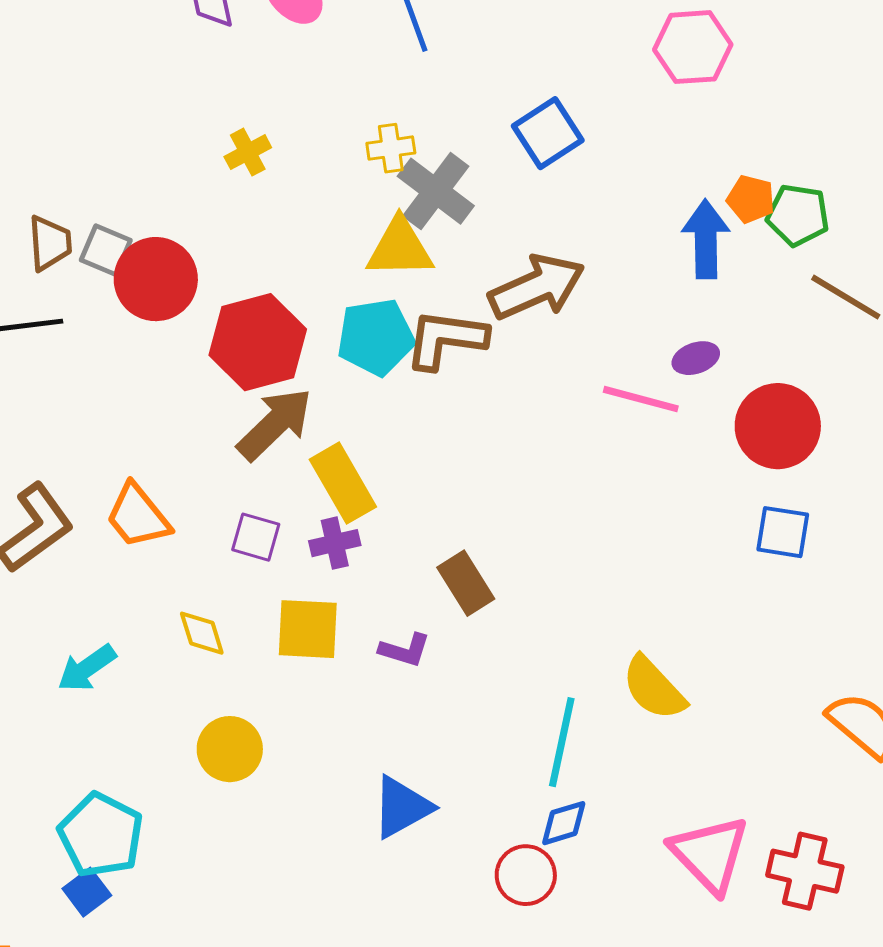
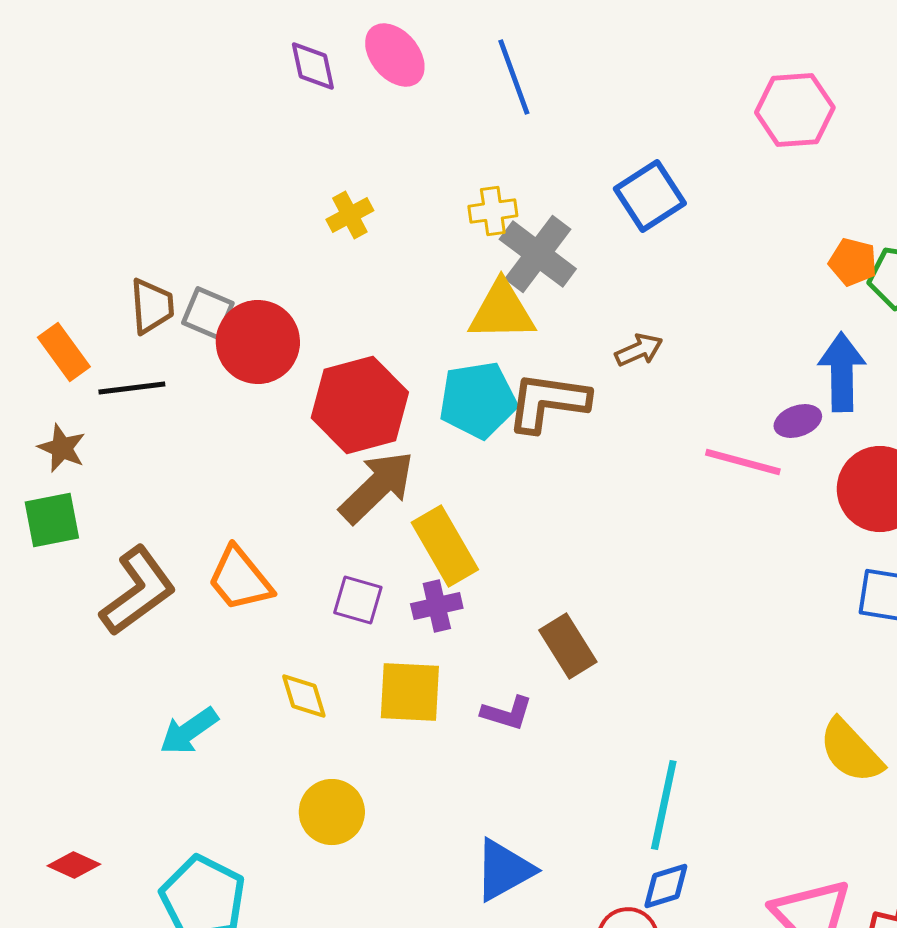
blue arrow: (706, 239) -> (842, 372), moved
brown arrow: (537, 287) -> (639, 350), size x0.5
yellow semicircle: (654, 688) -> (851, 751), moved

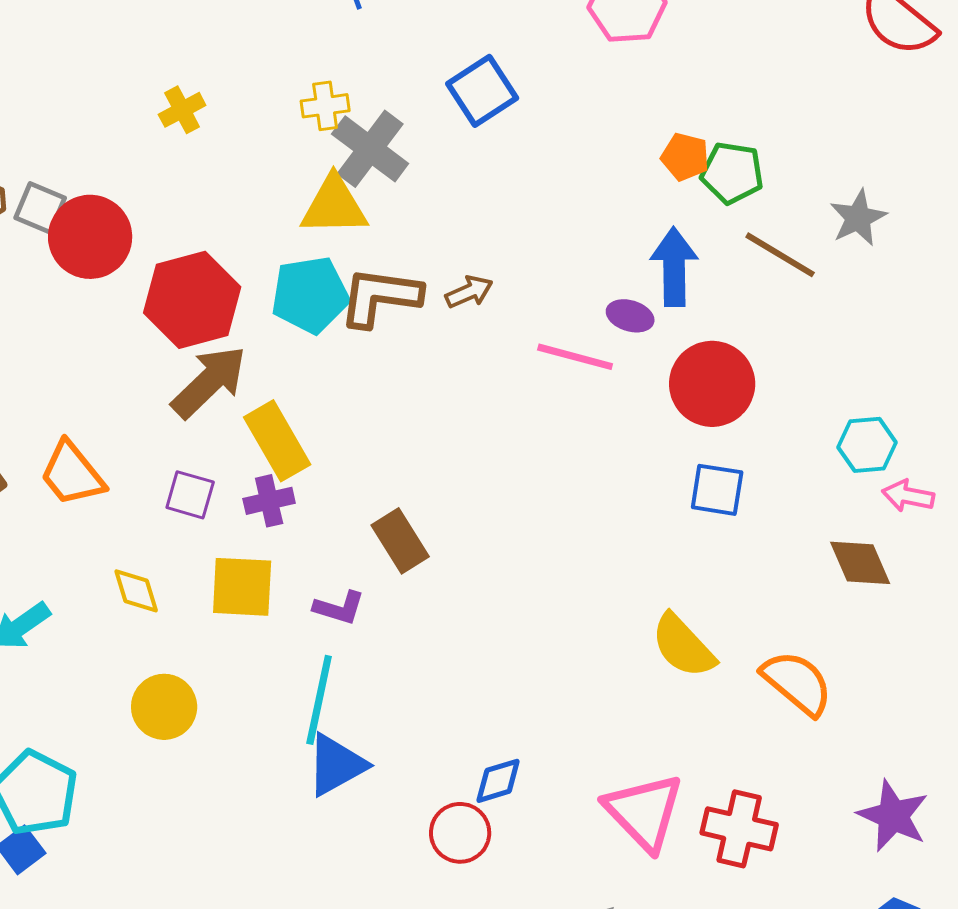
brown arrow: (639, 350) -> (469, 292), moved
purple ellipse: (798, 421) -> (630, 316), turned 36
cyan line: (664, 805) -> (319, 700), moved

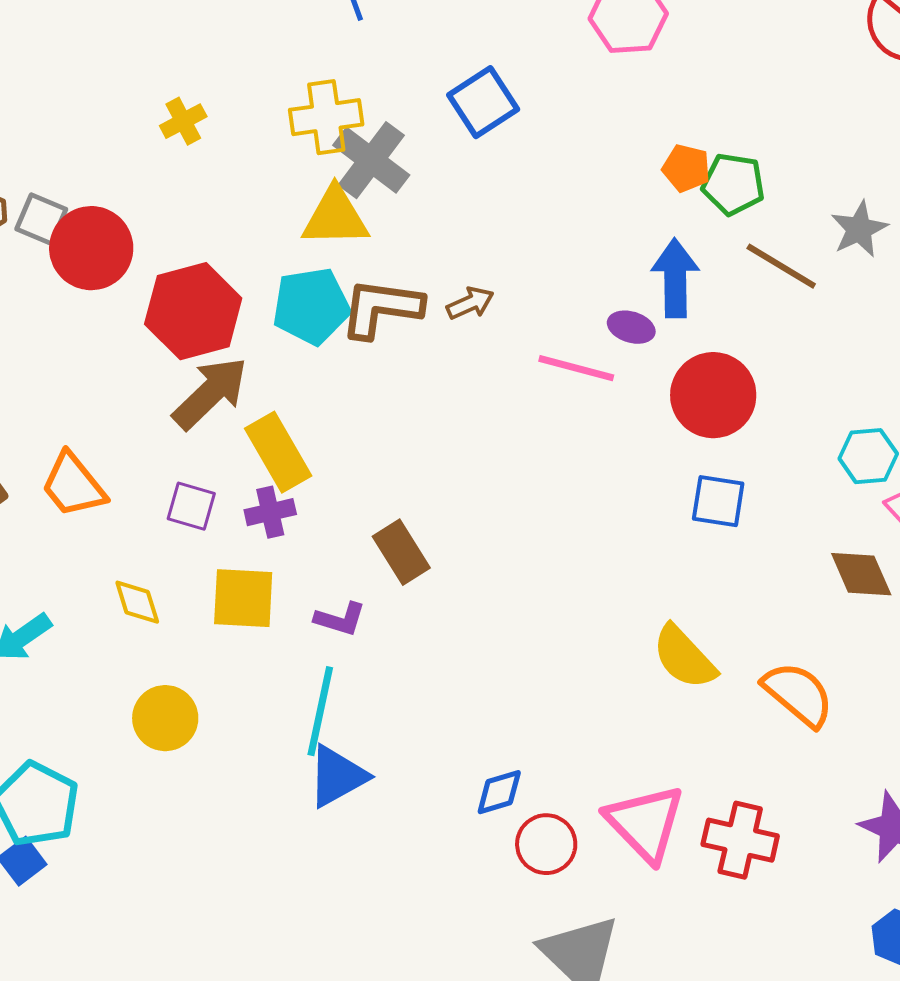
yellow cross: (325, 106) -> (326, 117), size x1.5
red circle: (460, 833) -> (546, 844), moved

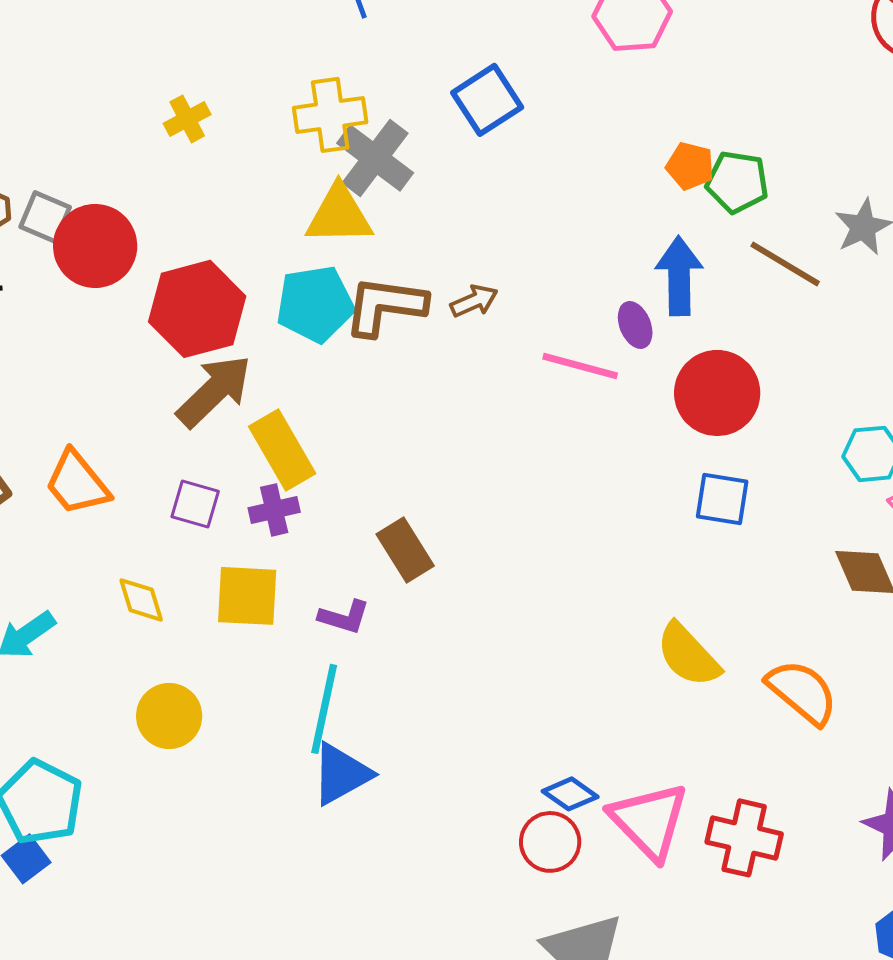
purple ellipse: (631, 327) -> (635, 325), turned 51
blue diamond: (499, 792) -> (570, 794), moved, turned 52

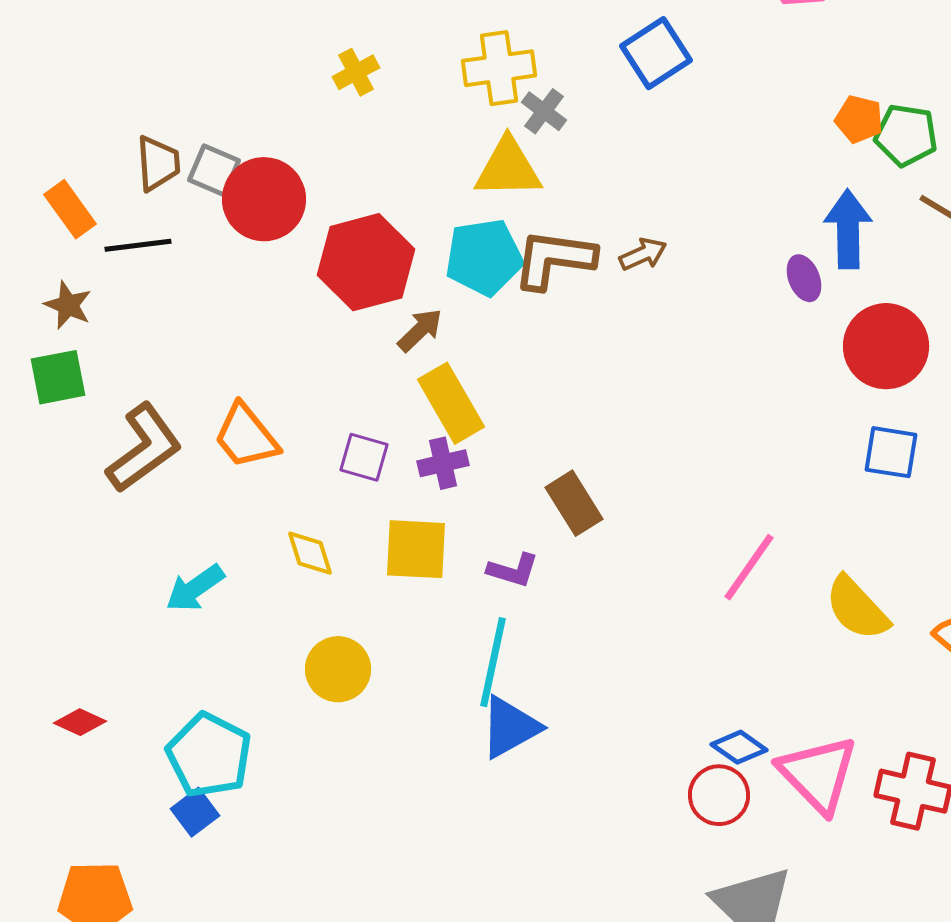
gray cross: (375, 158) -> (544, 111), size x0.6
pink line: (580, 366) -> (749, 567), moved, turned -70
brown arrow: (214, 391) -> (420, 330), moved, size x0.6

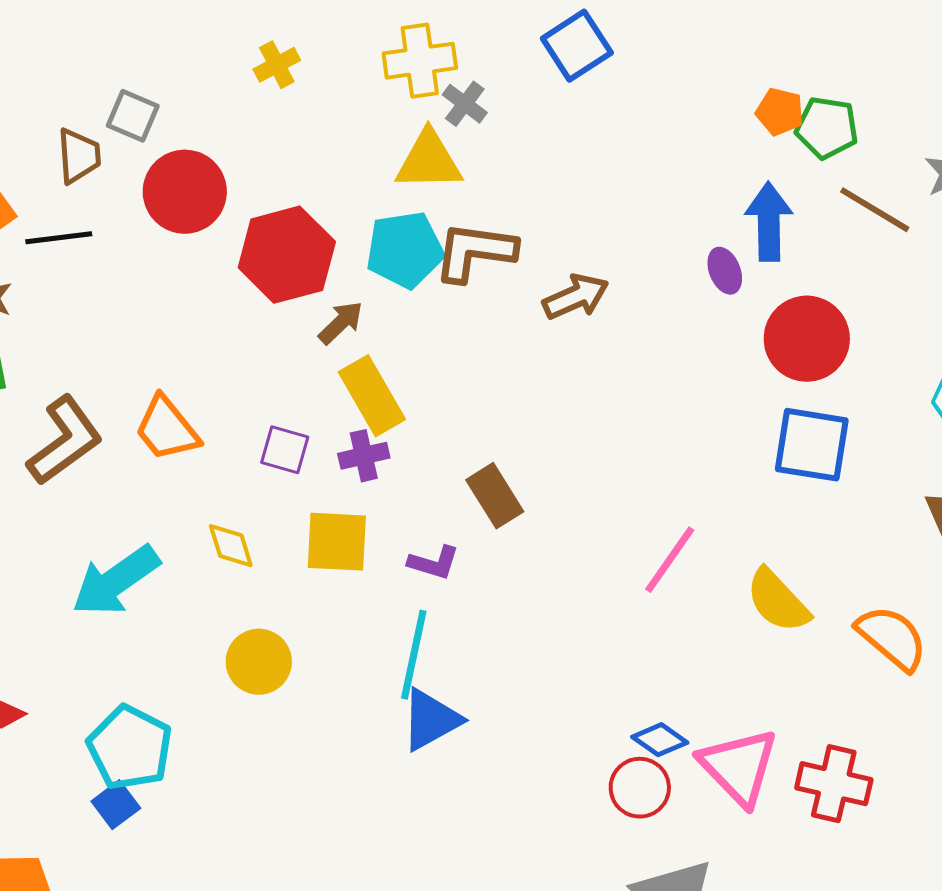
gray square: (214, 170) -> (133, 116), moved
brown arrow: (643, 254) -> (576, 297), moved, size x1.4
blue square: (891, 452) -> (812, 445), size x1.4
cyan arrow: (195, 588) -> (116, 581), size x1.5

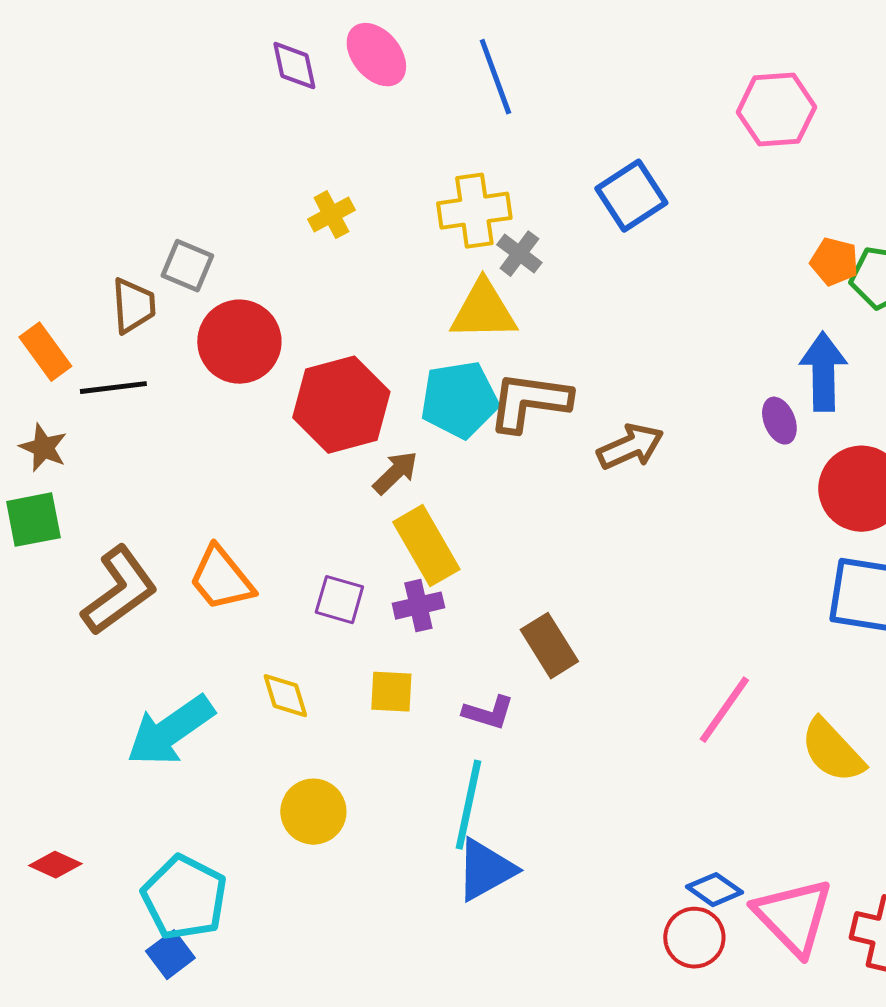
yellow square: (337, 542) -> (391, 692), size x0.7

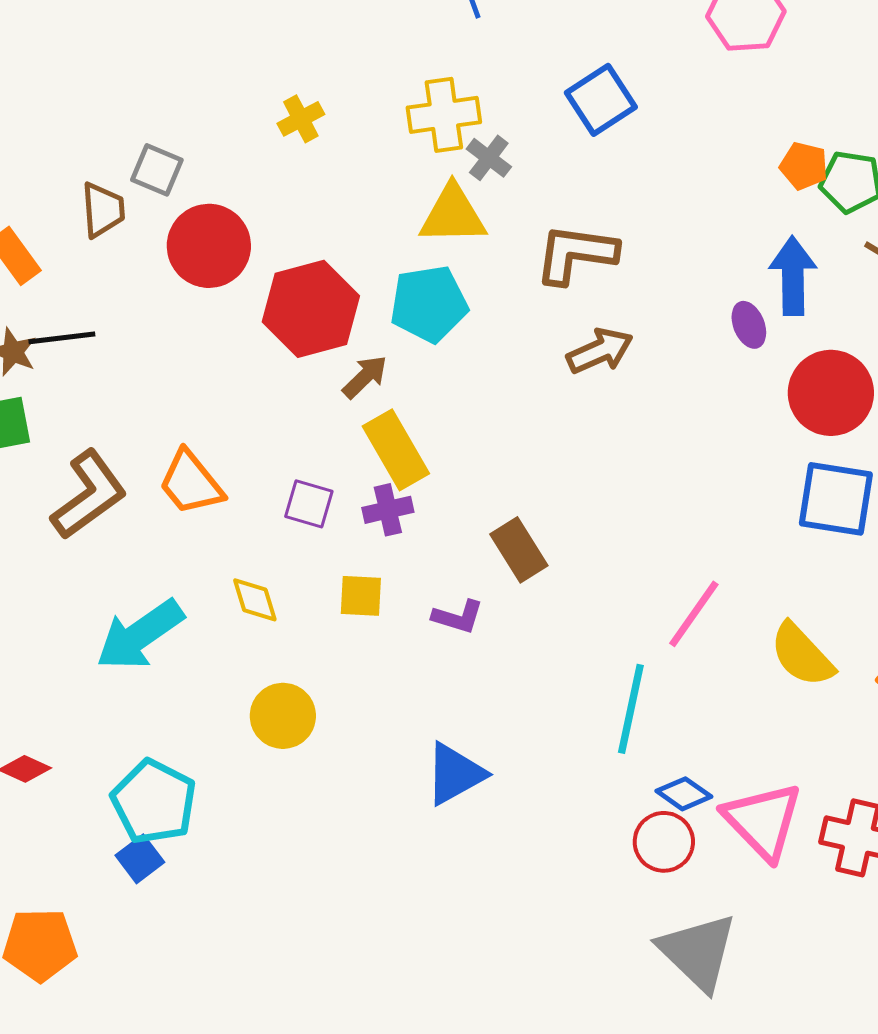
black line: (113, 388) -> (62, 338), moved
brown L-shape: (529, 402) -> (576, 254), moved
cyan line: (468, 805) -> (631, 709), moved

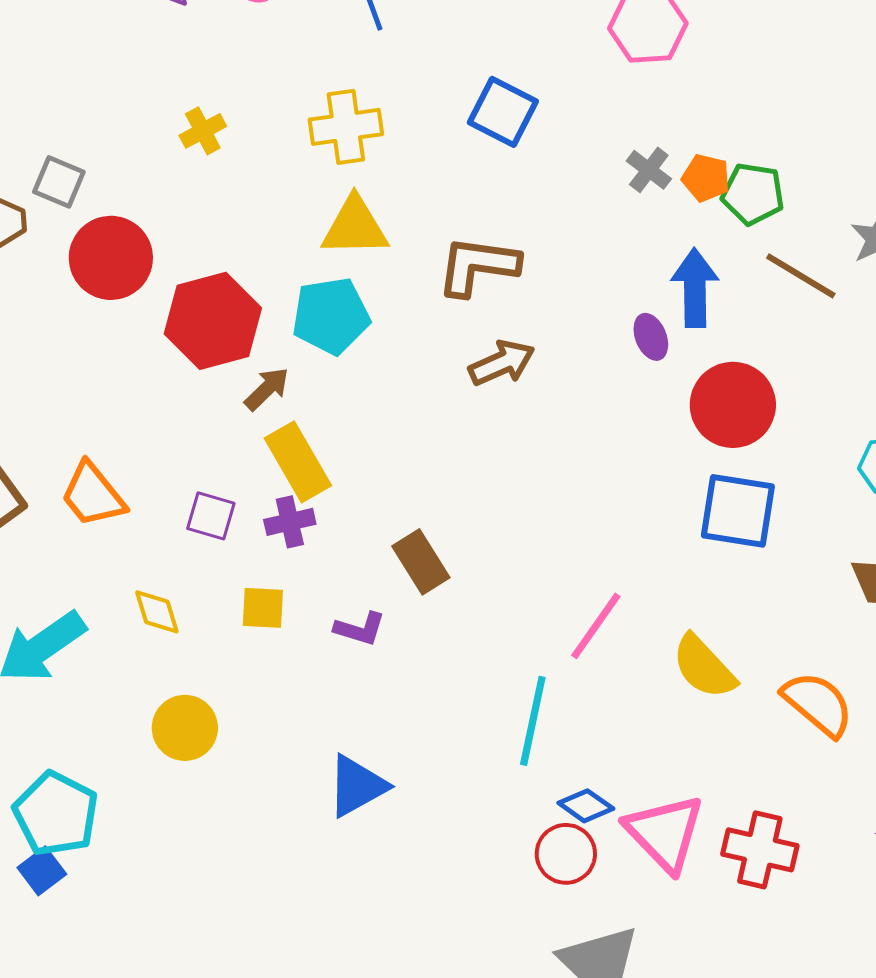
blue square: (601, 100) -> (503, 112), turned -30
gray cross: (489, 158) -> (649, 170), moved

